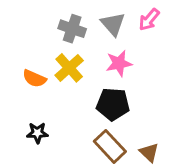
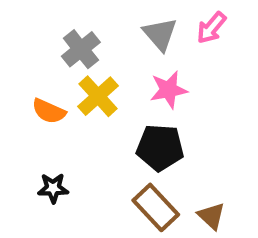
gray cross: (72, 29) -> (81, 49), moved, turned 32

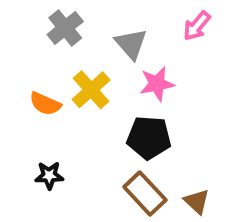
gray triangle: (160, 34) -> (131, 44), moved
gray cross: (81, 49) -> (65, 28), moved

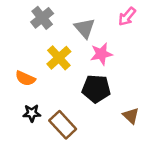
orange semicircle: (45, 104) -> (25, 78), moved
brown rectangle: (145, 193) -> (63, 125), moved
brown triangle: (197, 201) -> (131, 116), moved

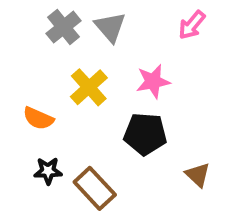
gray triangle: (85, 28) -> (110, 27), moved

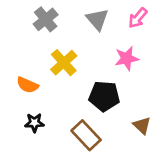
gray triangle: (110, 27) -> (97, 19), moved
pink star: (153, 81) -> (127, 58), moved
brown rectangle: (95, 188) -> (86, 135), moved

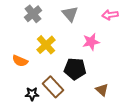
pink arrow: (138, 18) -> (110, 15), moved, turned 42
black star: (34, 123) -> (32, 94), moved
brown rectangle: (86, 135) -> (53, 87), moved

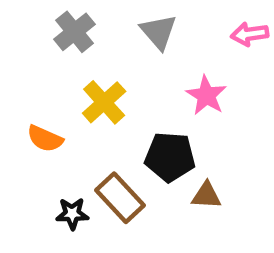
pink star: (91, 42) -> (206, 95), turned -30
brown triangle: (102, 90) -> (206, 195), moved, turned -40

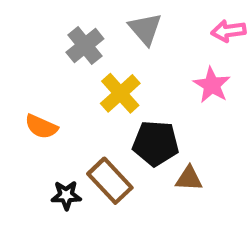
gray cross: (74, 32) -> (85, 45), moved
pink star: (206, 95) -> (212, 85), moved
yellow cross: (104, 102) -> (120, 93), moved

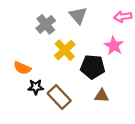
black pentagon: (156, 143) -> (93, 67), moved
black star: (66, 195) -> (36, 87), moved

